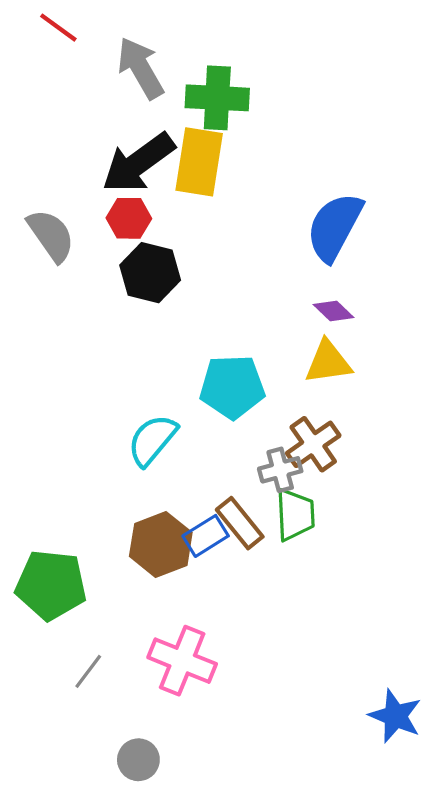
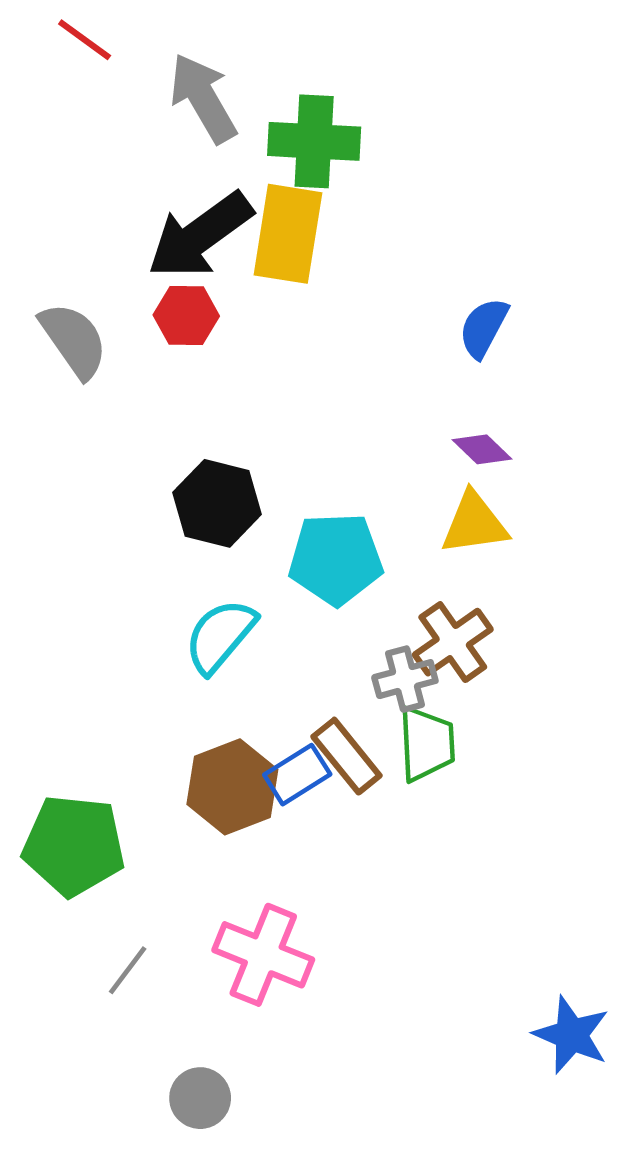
blue semicircle: (335, 227) -> (484, 328), size x0.6
black hexagon: (150, 273) -> (217, 503), moved

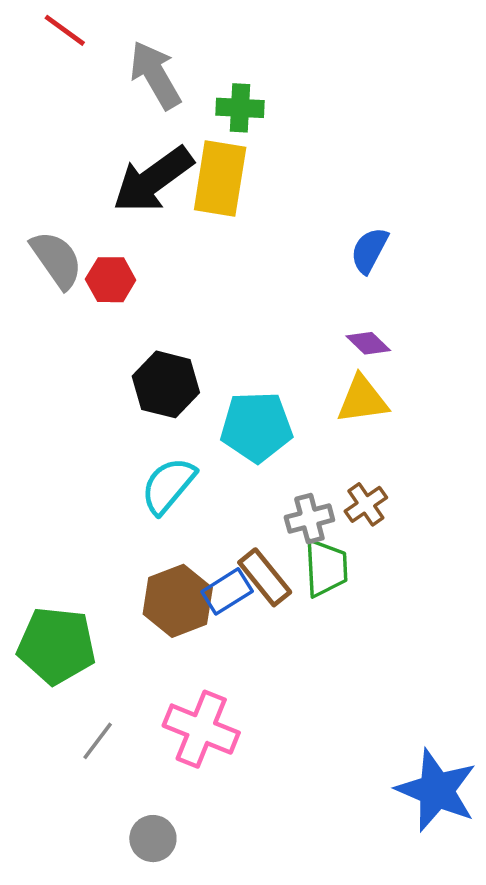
green cross: (314, 141) -> (240, 108), size x0.7
red hexagon: (186, 315) -> (111, 280), moved
brown cross: (453, 642) -> (366, 504), moved, size x0.7
blue star: (571, 1035) -> (436, 790), size x1.4

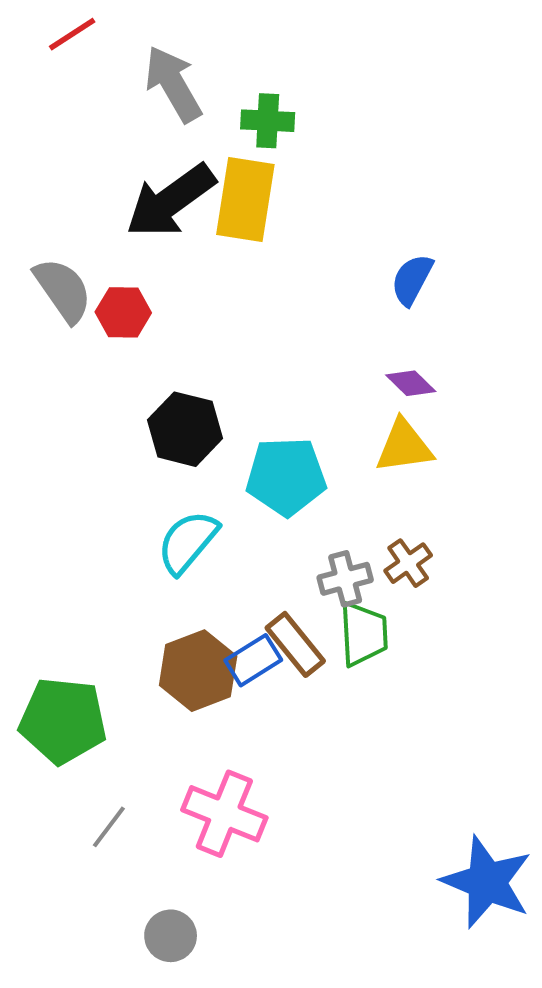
red line: (65, 30) -> (72, 34), turned -69

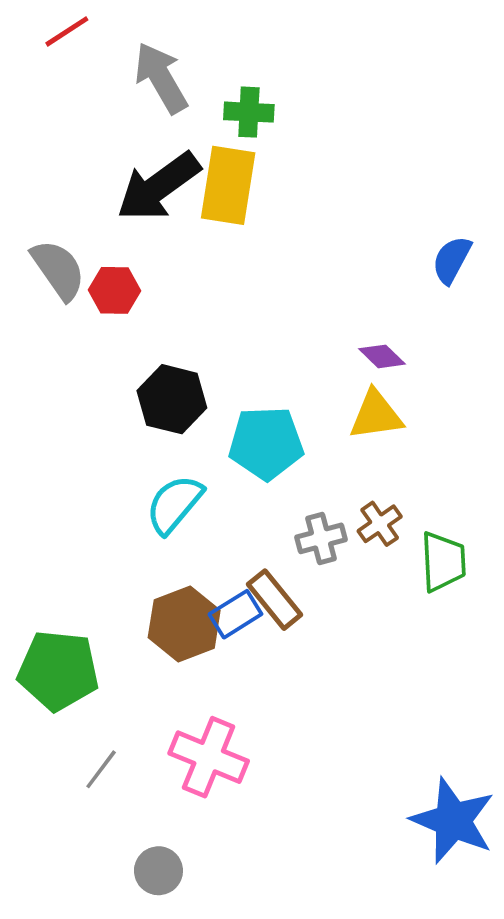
blue semicircle: (412, 280) -> (452, 260), moved
green trapezoid: (363, 634) -> (443, 562), moved

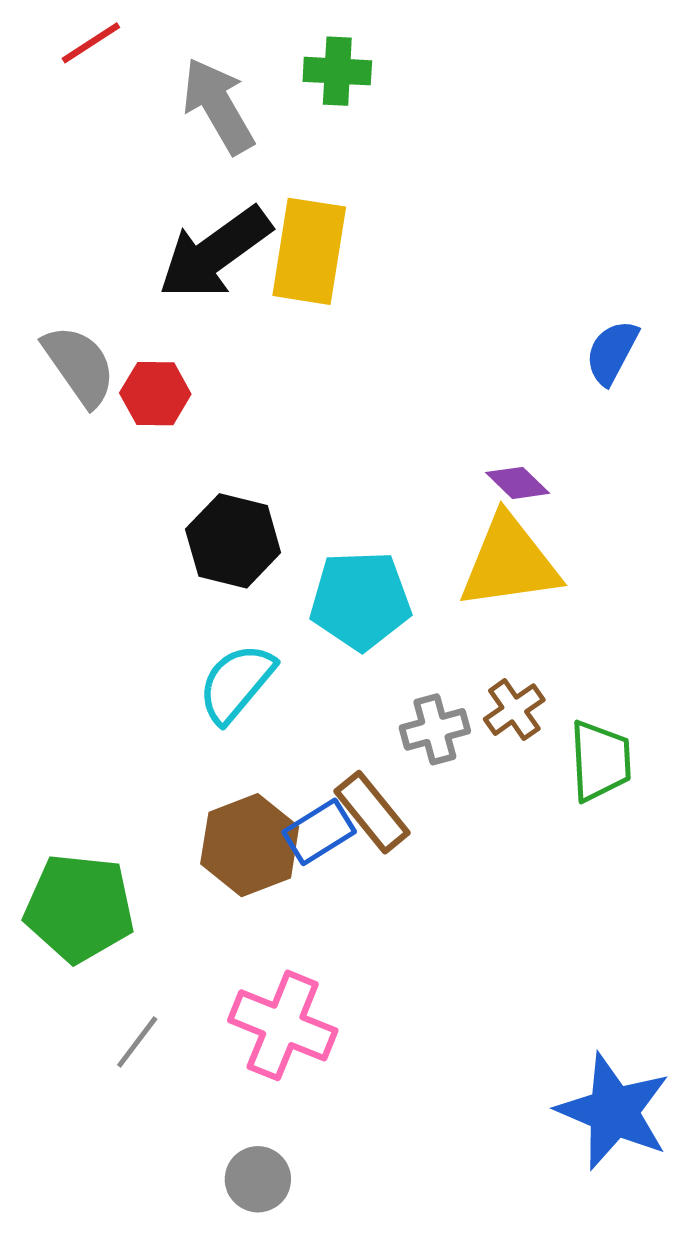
green cross: (249, 112) -> (337, 71), moved
yellow triangle: (376, 415) -> (509, 562), size x1.4
gray circle: (158, 871) -> (258, 1179), moved

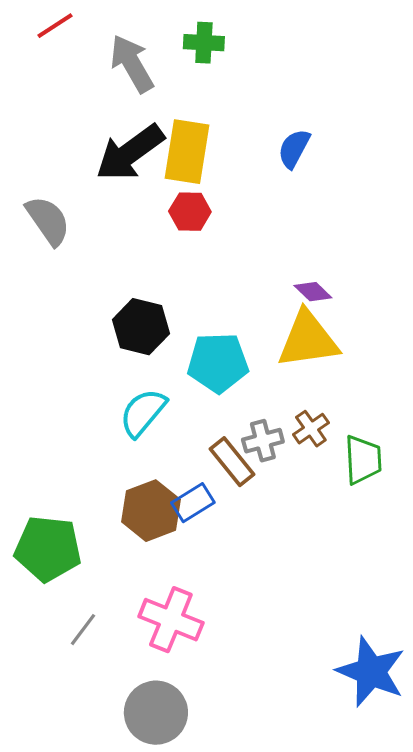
blue semicircle: (612, 352) -> (294, 149), moved
red hexagon: (155, 394) -> (190, 212), moved
brown rectangle: (372, 812) -> (232, 462), moved
gray circle: (258, 1179) -> (156, 713), size x1.6

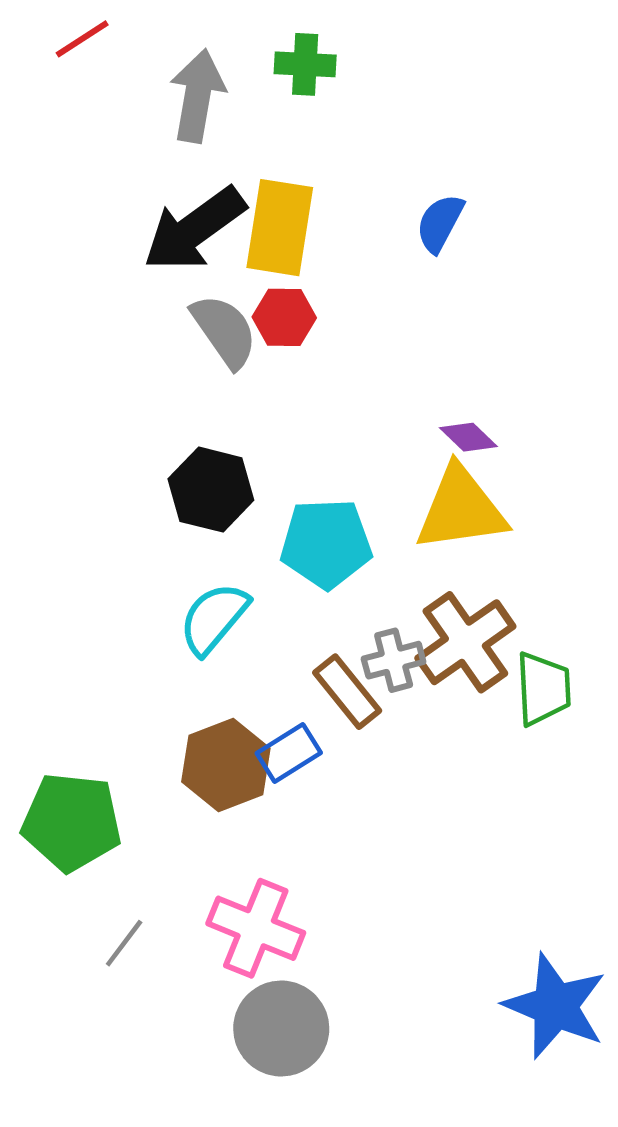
gray arrow: (132, 64) -> (197, 96), turned 40
gray semicircle: (48, 221) -> (224, 331), moved
brown cross: (311, 429) -> (465, 642), size x1.8
gray circle: (156, 713) -> (281, 1029), moved

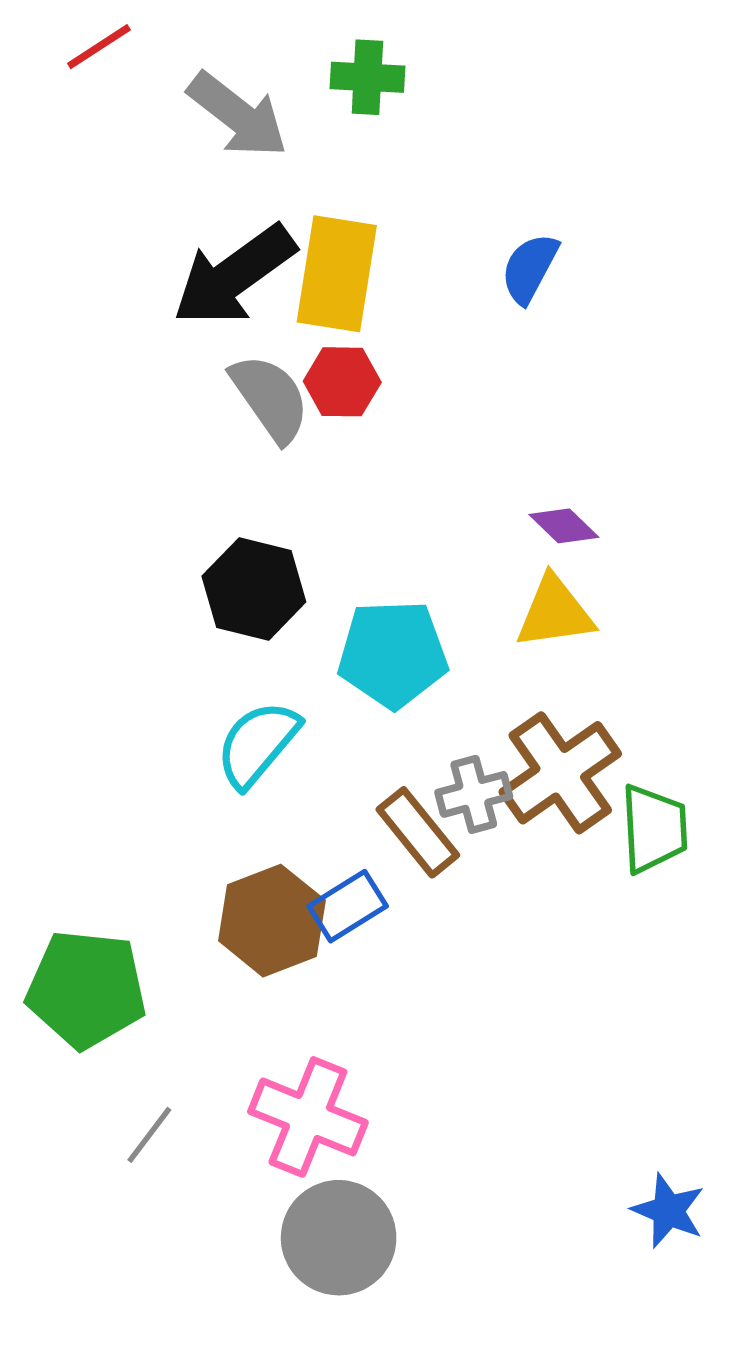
gray arrow: (197, 96) -> (238, 115), turned 118
yellow triangle: (461, 509) -> (555, 612), size x0.7
blue star: (555, 1006) -> (668, 1211), size x0.6

